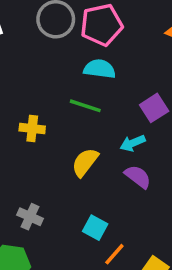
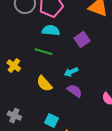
purple square: (154, 108) -> (82, 40), moved
yellow cross: (32, 128) -> (14, 66), turned 32
yellow semicircle: (85, 162) -> (44, 84), turned -78

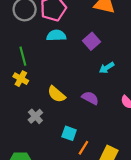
green line: (43, 52) -> (23, 56), moved, turned 66
cyan arrow: (71, 72) -> (107, 68), moved
gray cross: (14, 116) -> (35, 116), moved, turned 32

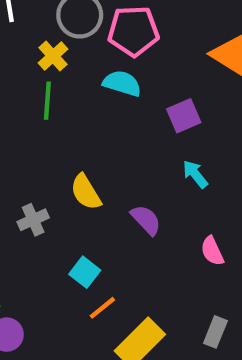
cyan arrow: (107, 68) -> (195, 174), turned 64
yellow cross: (21, 79) -> (53, 56), moved

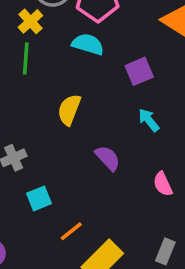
yellow semicircle: (86, 192) -> (69, 110), moved, turned 52
cyan square: (85, 272) -> (39, 198), moved, turned 30

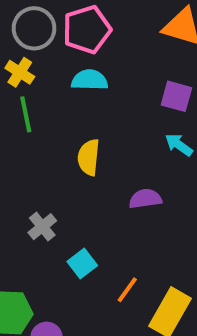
purple square: (139, 71) -> (176, 96), moved, turned -36
purple semicircle: (108, 158) -> (145, 199), turned -40

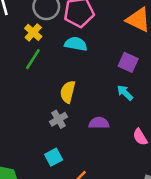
green line: (26, 114) -> (33, 59), turned 35
gray cross: (42, 227) -> (58, 119), moved

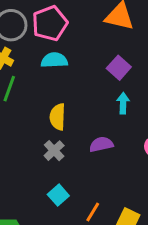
purple square: (128, 62) -> (119, 68), turned 30
cyan arrow: (125, 93) -> (123, 103), turned 60

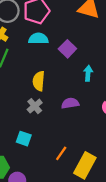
purple square: (119, 68) -> (67, 49), moved
cyan square: (58, 195) -> (24, 139), moved, turned -32

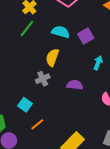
cyan semicircle: (38, 39) -> (61, 32), moved
orange line: (61, 153) -> (37, 124), moved

